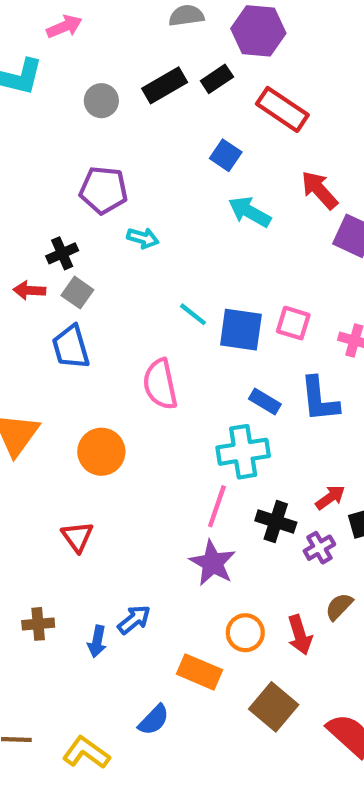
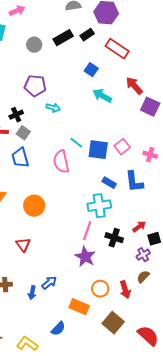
pink square: (293, 323) -> (122, 147), turned 35
pink semicircle: (160, 384) -> (61, 162), moved
purple cross: (319, 548) -> (143, 255), moved

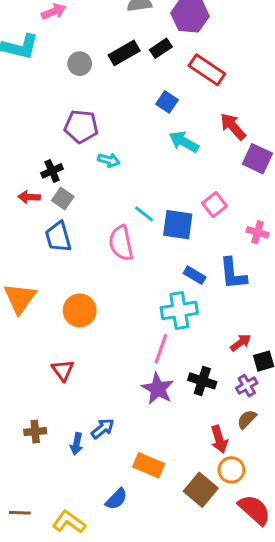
pink square: (122, 147) -> (215, 205), moved
black cross: (114, 238) -> (202, 381), moved
orange circle: (100, 289) -> (231, 470), moved

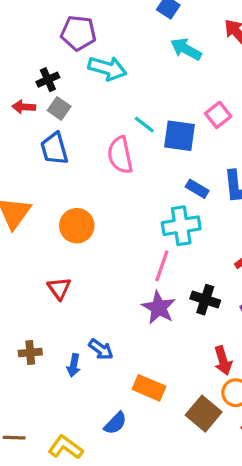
cyan arrow: (109, 160) -> (107, 68), size x1.6
blue arrow: (103, 428) -> (101, 349), turned 75

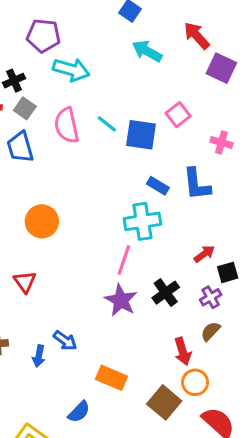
pink semicircle: (120, 155) -> (67, 125), moved
black cross: (205, 300) -> (166, 293), turned 36

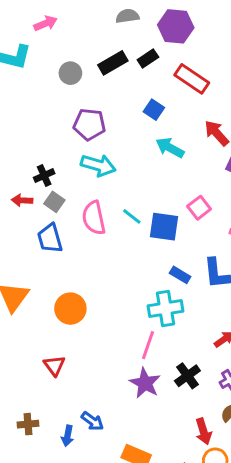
purple pentagon: (43, 36) -> (89, 124), moved

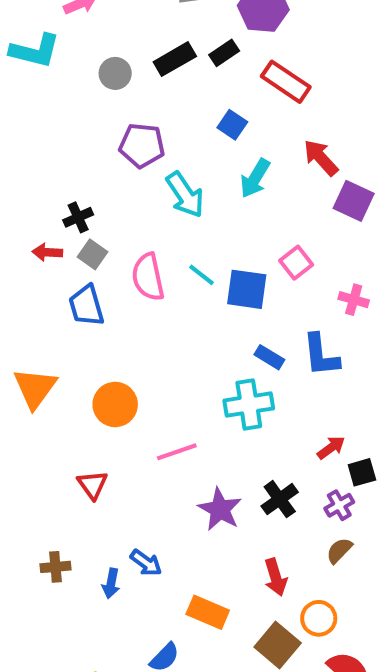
cyan arrow: (170, 148) -> (255, 178), turned -88
cyan arrow: (98, 165) -> (185, 195), moved, turned 40
pink line: (148, 345) -> (177, 452), moved, turned 52
red arrow: (203, 431) -> (276, 577), moved

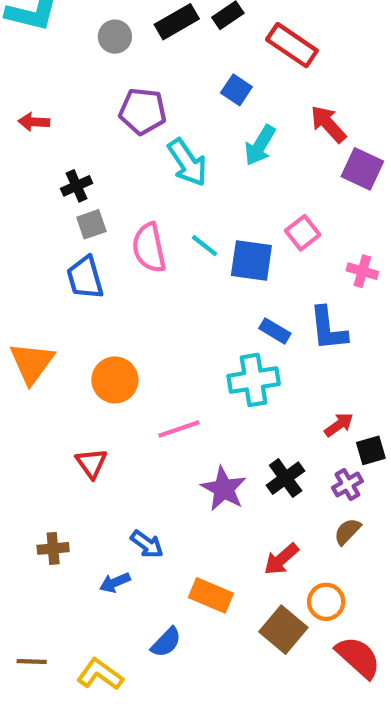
red arrow: (47, 252) -> (34, 122), moved
gray square: (93, 254) -> (91, 224), turned 36
red arrow: (276, 577) -> (281, 559), turned 66
blue arrow: (111, 583) -> (115, 583), moved, turned 56

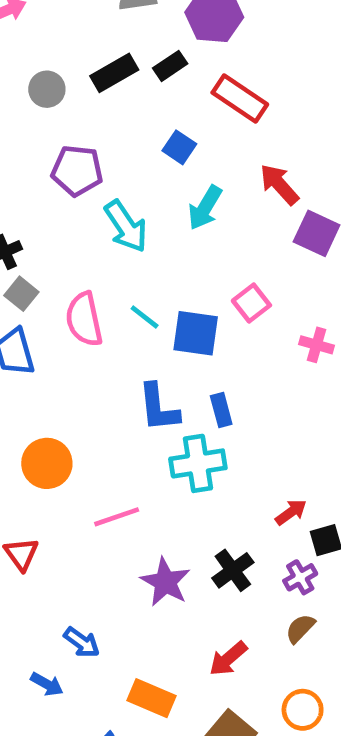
gray square: (91, 224) -> (21, 294), turned -32
blue L-shape: (328, 329) -> (158, 408), moved
blue rectangle: (275, 331) -> (221, 410), turned 44
blue arrow: (115, 583) -> (47, 684), turned -128
orange circle: (326, 602) -> (303, 710), moved

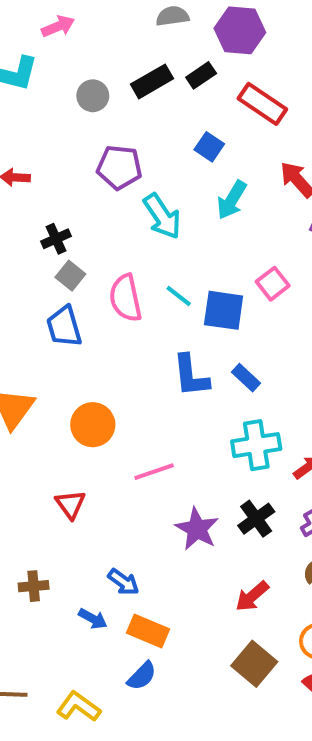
blue rectangle: (221, 410) -> (246, 378), turned -32
cyan cross: (198, 463) -> (256, 445), moved
orange rectangle: (151, 698) -> (148, 631), moved

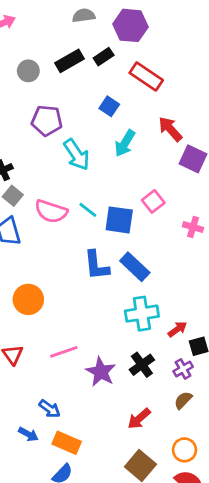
pink semicircle: (125, 298) -> (51, 211), turned -60
blue rectangle: (246, 378) -> (135, 267), size x1.5
pink line: (154, 472) -> (64, 352), moved

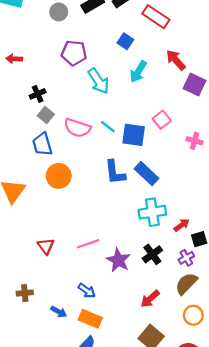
orange circle: (28, 299) -> (59, 176), moved
brown semicircle: (183, 400) -> (186, 284), size x1.5
blue arrow: (50, 409) -> (87, 291), moved
orange circle: (184, 450) -> (193, 315), moved

